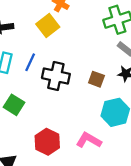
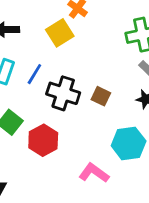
brown square: (96, 79) -> (101, 96), moved
red hexagon: (47, 142) -> (43, 140), moved

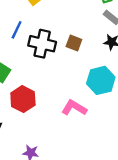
red hexagon: (43, 140) -> (23, 99), moved

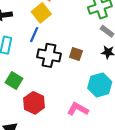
blue line: (17, 30) -> (34, 35), moved

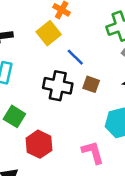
blue line: (34, 35) -> (75, 57), moved, turned -70
pink L-shape: (78, 109) -> (93, 152), turned 45

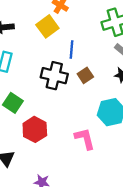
blue line: (75, 57) -> (71, 50), turned 48
brown square: (91, 84) -> (85, 75), turned 35

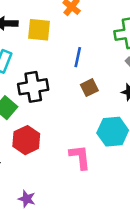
yellow square: (47, 26) -> (39, 30), moved, turned 35
black cross: (54, 76) -> (33, 87), moved, turned -30

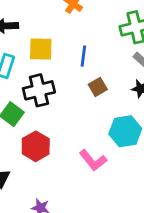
yellow square: (39, 30) -> (41, 49), moved
pink L-shape: (80, 157) -> (93, 160), turned 152

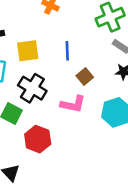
black cross: (39, 90) -> (32, 88), turned -36
pink L-shape: (93, 160) -> (73, 104), moved, turned -30

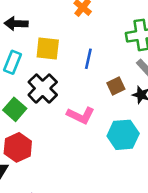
brown square: (85, 76) -> (116, 86), moved
red hexagon: (38, 139) -> (18, 147), moved

